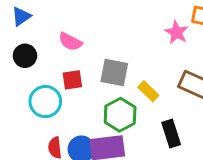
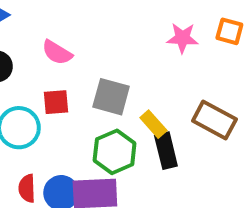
pink star: (177, 32) -> (182, 38), moved, turned -30
black rectangle: (171, 134) -> (166, 151), moved

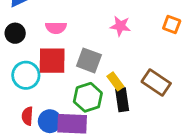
pink star: (182, 38) -> (120, 26), moved
pink semicircle: (57, 52) -> (56, 28), turned -36
red square: (56, 102) -> (52, 61), size x1.6

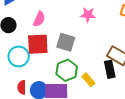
pink semicircle: (56, 28) -> (39, 19), turned -63
yellow rectangle: (115, 81) -> (88, 80), moved
black rectangle: (122, 100) -> (110, 69), moved

